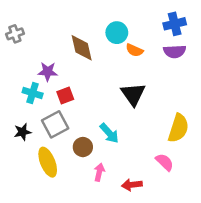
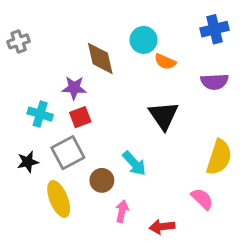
purple semicircle: (175, 51) -> (215, 82), moved
purple star: (48, 72) -> (74, 88), moved

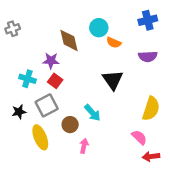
red square: (80, 117) -> (55, 81), turned -32
red arrow: (162, 227) -> (151, 156), moved

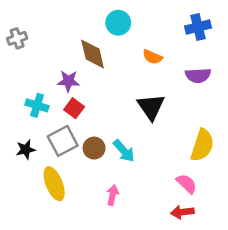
cyan circle: (99, 28) -> (118, 23), moved
brown circle: (70, 125) -> (94, 148), moved
red arrow: (151, 156) -> (182, 212), moved

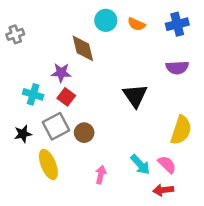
orange semicircle: (152, 57) -> (136, 24), moved
cyan arrow: (124, 151) -> (140, 164), moved

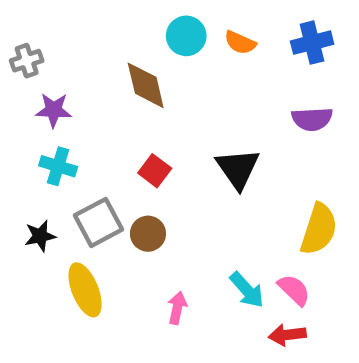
purple star: (61, 73) -> (54, 110), moved
red square: (66, 97) -> (155, 171), moved

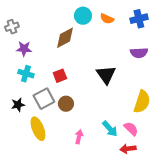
brown diamond: (146, 85) -> (65, 38), turned 75
red square: (155, 171) -> (60, 76), moved, turned 32

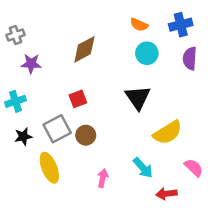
cyan circle: (83, 16) -> (147, 53), moved
purple semicircle: (139, 53) -> (190, 58), moved, turned 96
cyan cross: (26, 74) -> (16, 101), moved, turned -35
yellow semicircle: (142, 102) -> (168, 133), moved, turned 40
pink semicircle: (131, 129) -> (194, 168), moved

